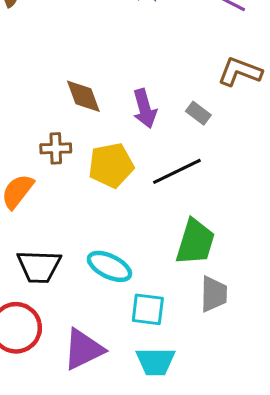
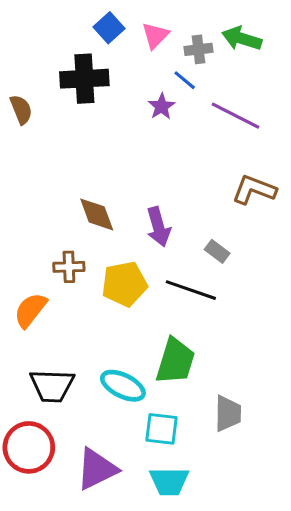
gray rectangle: (198, 113) -> (217, 251), moved
black line: (177, 171) -> (191, 290), turned 45
green trapezoid: (195, 242) -> (175, 361), moved

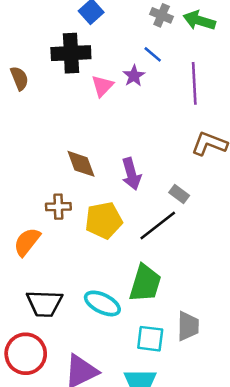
pink triangle: (155, 35) -> (102, 86), moved
gray cross: (199, 49) -> (162, 15), moved, turned 30
purple line: (236, 116) -> (194, 83), turned 60
black line: (191, 290) -> (158, 225), turned -57
cyan square: (161, 429) -> (150, 339), moved

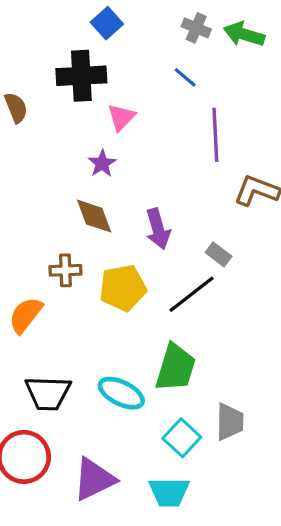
purple star: (134, 76) -> (102, 163), moved
purple line: (194, 83) -> (215, 135), moved
cyan square: (150, 339) -> (182, 438), turned 36

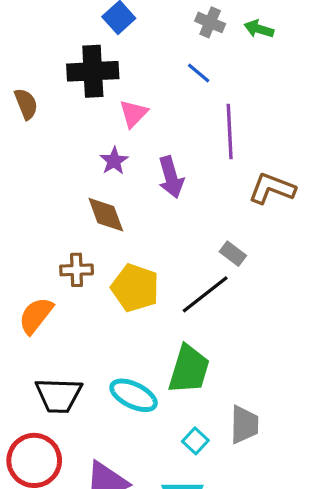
green arrow: (244, 34) -> (259, 29), size x0.7
purple arrow: (158, 229) -> (171, 177), moved
yellow pentagon: (123, 288) -> (135, 288), turned 30
cyan square: (182, 438) -> (195, 441), size x0.7

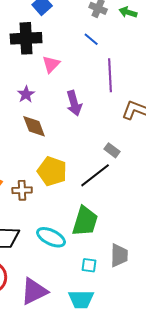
purple star: (114, 161) -> (26, 94), moved
brown cross: (77, 270) -> (22, 190), moved
cyan square: (195, 441) -> (89, 265), turned -35

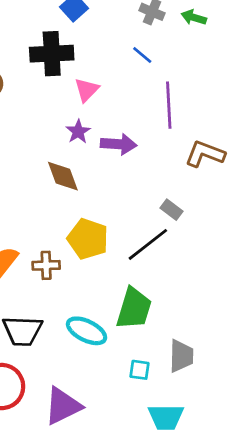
purple star: (26, 94) -> (78, 132), moved
purple arrow: (74, 103) -> (119, 144), turned -70
cyan trapezoid: (81, 299) -> (166, 417), moved

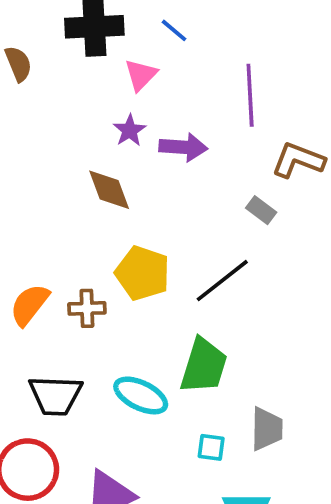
blue line: (142, 55) -> (174, 30), moved
gray rectangle: (171, 210) -> (261, 210), moved

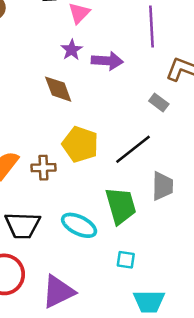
green trapezoid: (204, 366) -> (121, 206), turned -33
gray trapezoid: (267, 429) -> (163, 186), moved

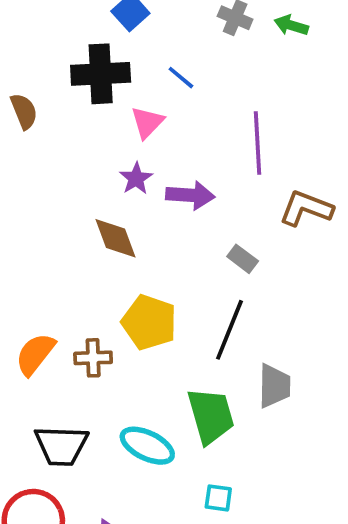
gray rectangle: (159, 103) -> (243, 259), moved
black line: (133, 149) -> (229, 330), turned -30

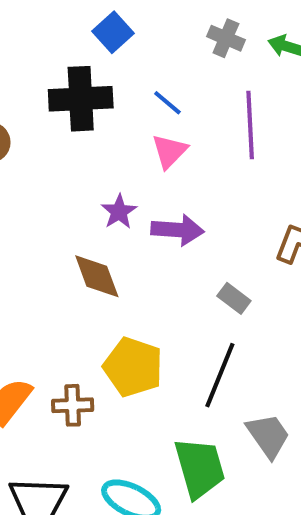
pink triangle: (147, 122) -> (169, 151), moved
purple line: (258, 143) -> (250, 125), moved
gray trapezoid: (274, 386) -> (268, 436), turned -36

